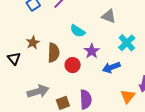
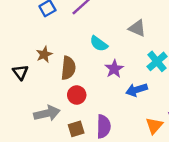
red circle: (73, 65) -> (77, 95), moved

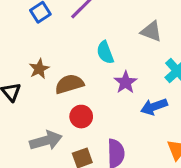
cyan semicircle: (99, 44) -> (105, 52), turned 36
brown semicircle: (68, 68) -> (69, 84), turned -110

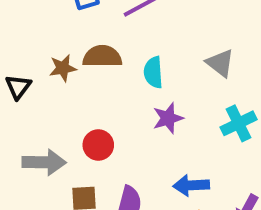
brown semicircle: (69, 84) -> (102, 56), moved
blue arrow: (154, 107) -> (191, 185), moved

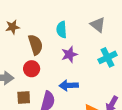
brown semicircle: (102, 56) -> (35, 45), moved, turned 72
blue arrow: (191, 185) -> (69, 85), moved

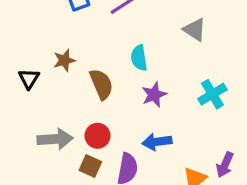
gray triangle: (98, 25) -> (195, 30), moved
red circle: (32, 69) -> (98, 136), moved
brown square: (24, 98) -> (90, 166), turned 32

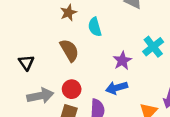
brown star: (64, 60) -> (68, 13), moved
black triangle: (29, 79) -> (26, 63), moved
purple star: (154, 95) -> (122, 61), moved

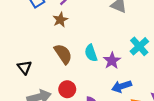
cyan semicircle: (95, 27) -> (91, 53), moved
blue arrow: (117, 88) -> (122, 86), moved

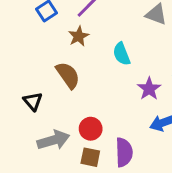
cyan semicircle: (91, 53) -> (122, 54), moved
brown semicircle: (63, 54) -> (68, 75), moved

